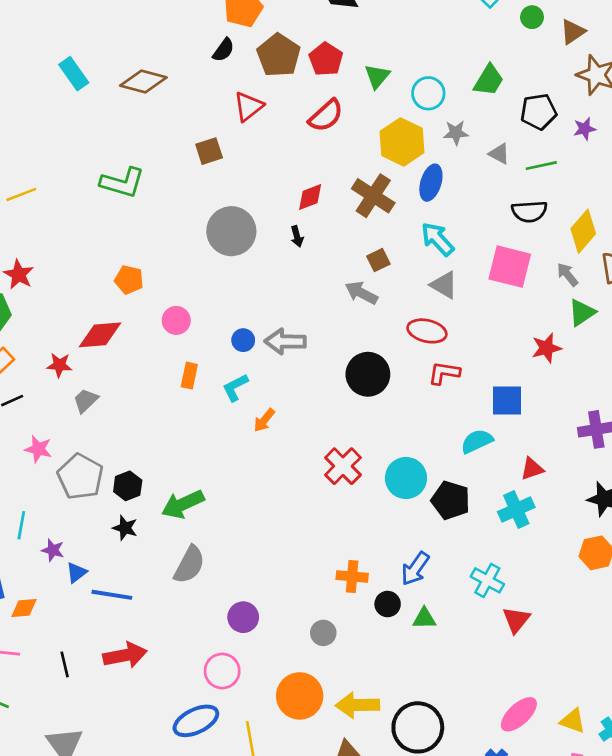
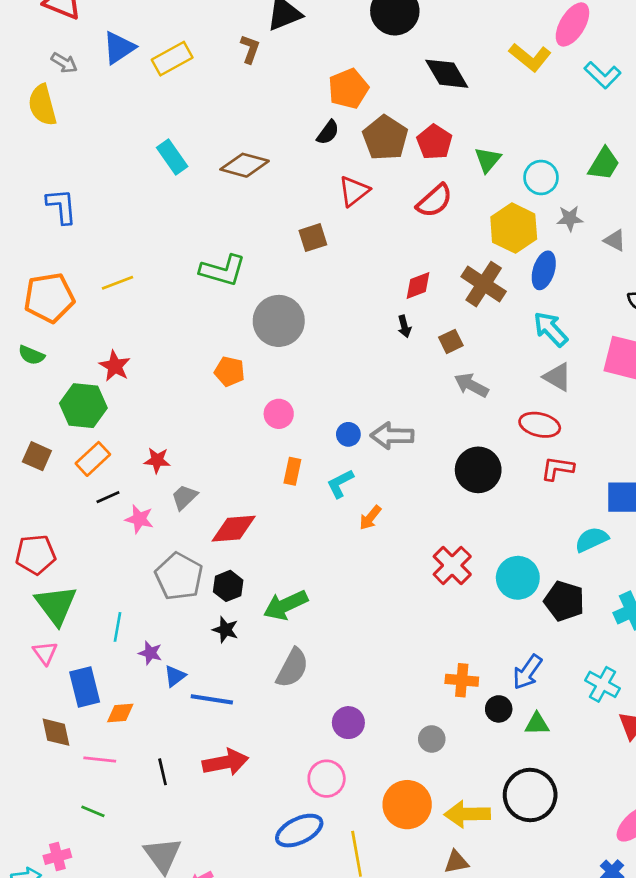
gray circle: (231, 231) -> (279, 321), moved
brown square: (378, 260) -> (451, 341), moved
red diamond: (100, 335) -> (234, 529), moved
pink star: (38, 449) -> (139, 519), moved
black circle: (418, 727) -> (530, 795), moved

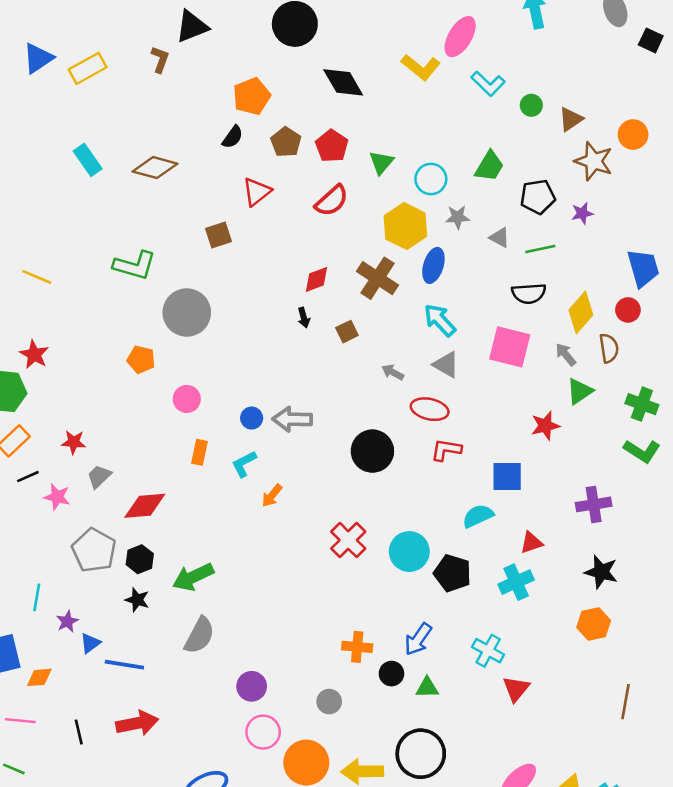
brown pentagon: (385, 138) -> (286, 142), size x0.7
yellow line: (117, 283) -> (37, 277), turned 44
gray arrow: (471, 385) -> (393, 372), moved, size x0.7
purple star: (150, 653) -> (67, 621), turned 30
pink circle: (327, 779) -> (263, 732), moved

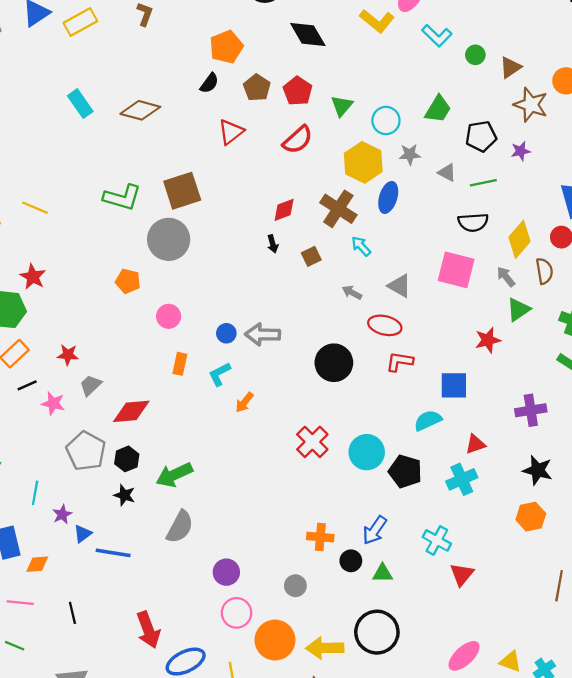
brown square: (219, 235) -> (182, 191), moved, size x1.6
cyan arrow: (440, 320) -> (361, 246), moved, size x0.7
red arrow: (137, 723) -> (148, 630), moved, turned 81

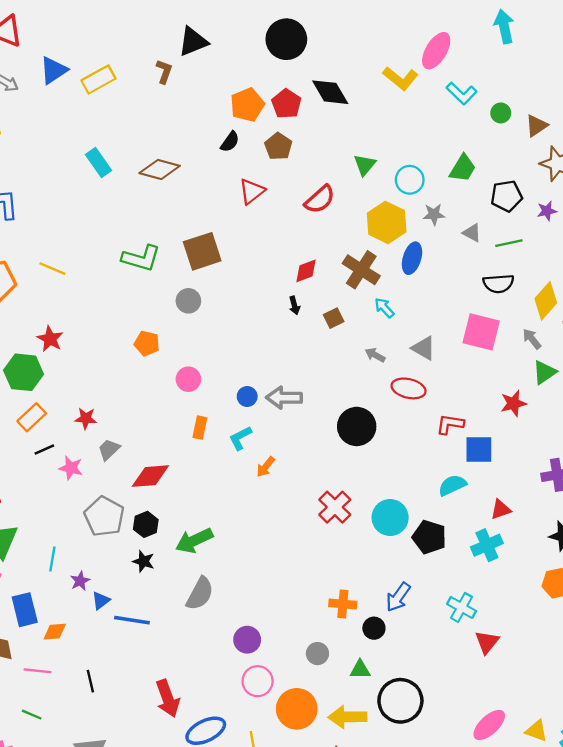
red pentagon: (298, 91) -> (286, 104), moved
gray circle: (169, 239) -> (188, 301), size x0.6
red L-shape: (400, 362) -> (450, 424), moved
green triangle: (383, 573) -> (360, 670), moved

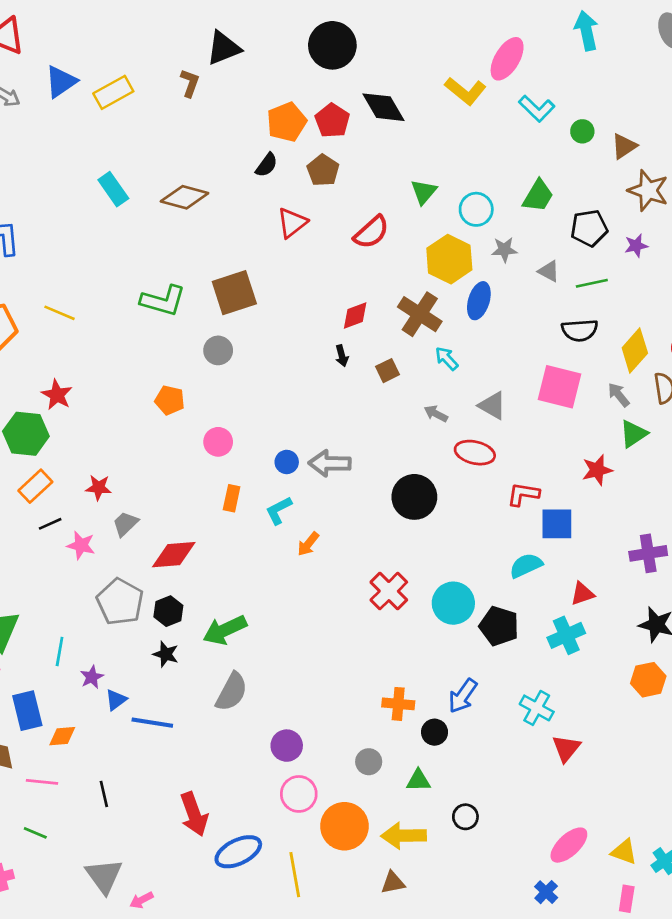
black circle: (400, 701) -> (465, 817), size x0.5

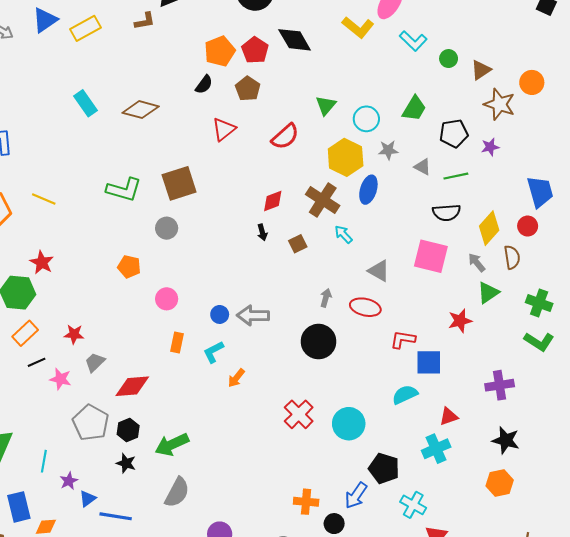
brown L-shape: (190, 83) -> (145, 21), turned 60
gray arrow: (436, 414) -> (326, 298), moved, turned 78
black pentagon: (499, 626) -> (384, 468), moved

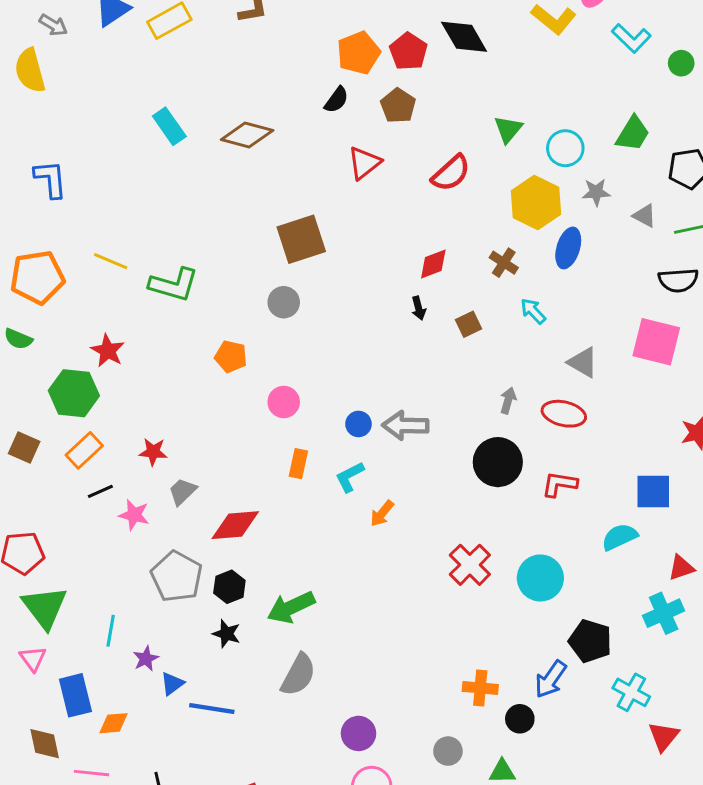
green L-shape: (124, 190) -> (174, 285), moved
brown cross: (323, 200) -> (504, 263), size x0.6
red L-shape: (403, 339) -> (559, 484), moved

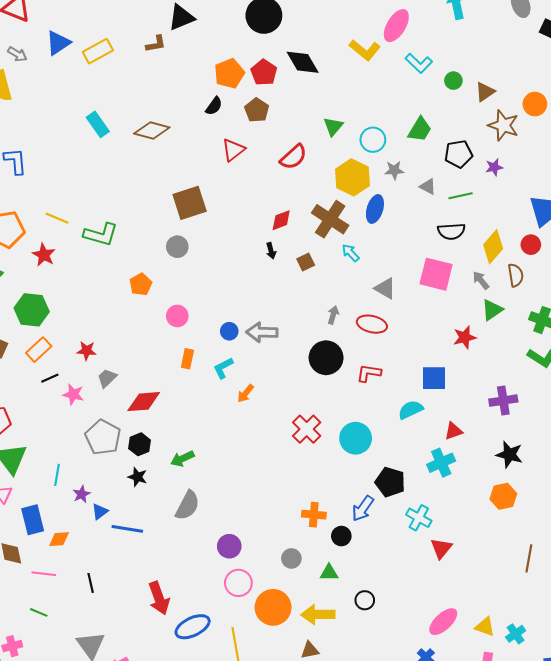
brown cross: (504, 263) -> (330, 219), size x1.8
red star: (108, 351) -> (44, 255), moved
orange pentagon: (231, 357) -> (141, 284), turned 30
green arrow: (291, 607) -> (182, 459), size x0.7

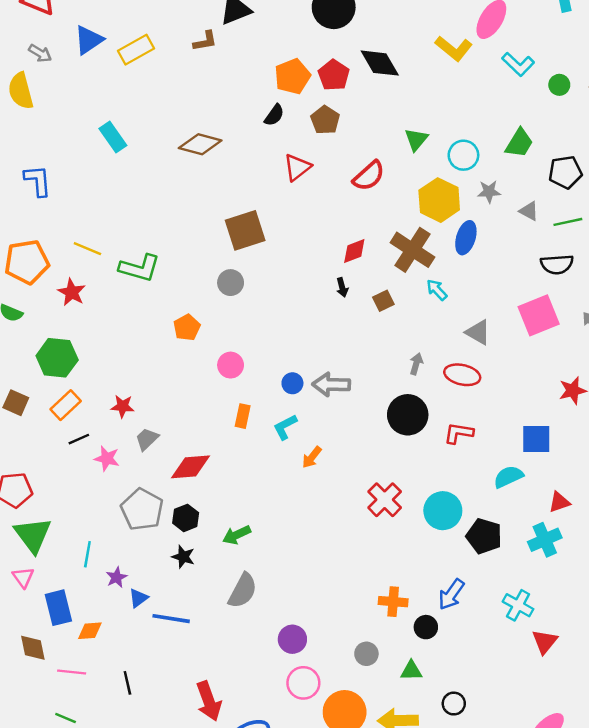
cyan rectangle: (98, 124) -> (113, 137), moved
pink square: (436, 274) -> (539, 315), turned -36
black pentagon: (390, 482) -> (484, 536), moved

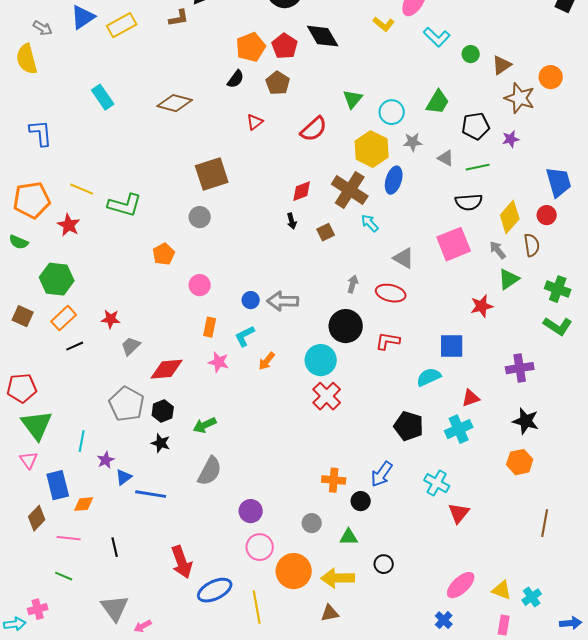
yellow L-shape: (454, 48) -> (384, 24), size x0.7
red triangle: (297, 167) -> (255, 122), size x0.7
pink star: (107, 458) -> (219, 362), moved
cyan circle: (443, 511) -> (321, 360), moved
brown diamond: (33, 648) -> (37, 518), turned 55

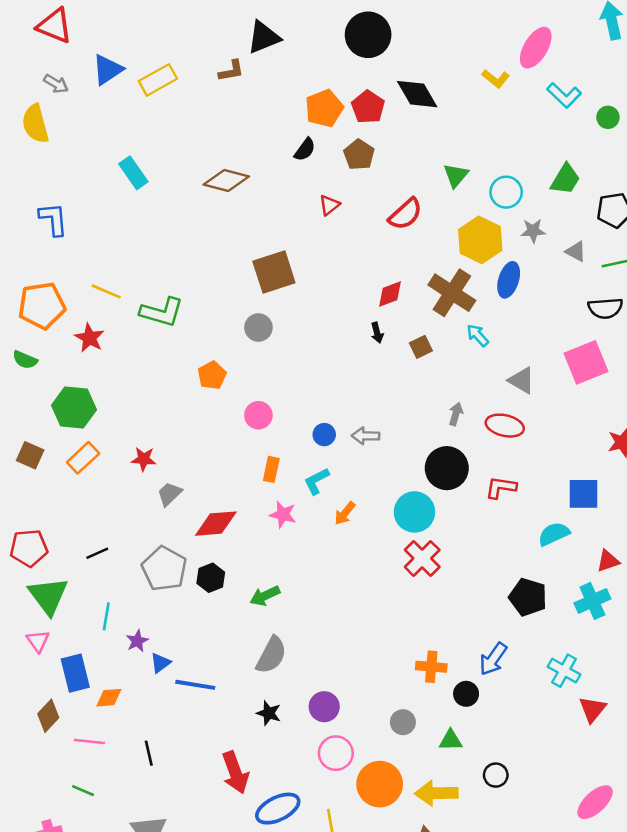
gray arrow: (283, 301) -> (365, 436), size x0.7
black line: (75, 346) -> (97, 553), moved
black star: (161, 443) -> (269, 713), moved

